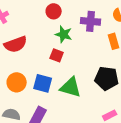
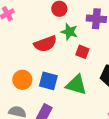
red semicircle: (16, 44) -> (45, 44), moved
red square: (57, 55) -> (82, 52), moved

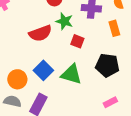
orange circle: (22, 80) -> (17, 79), moved
blue square: (48, 81) -> (43, 70), turned 30

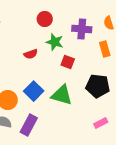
red semicircle: (40, 33) -> (31, 54), size x0.6

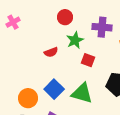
green star: (55, 42) -> (75, 40), turned 30

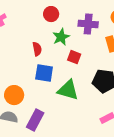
red semicircle: (51, 52) -> (37, 49), turned -80
blue square: (54, 89) -> (44, 73), moved, turned -36

